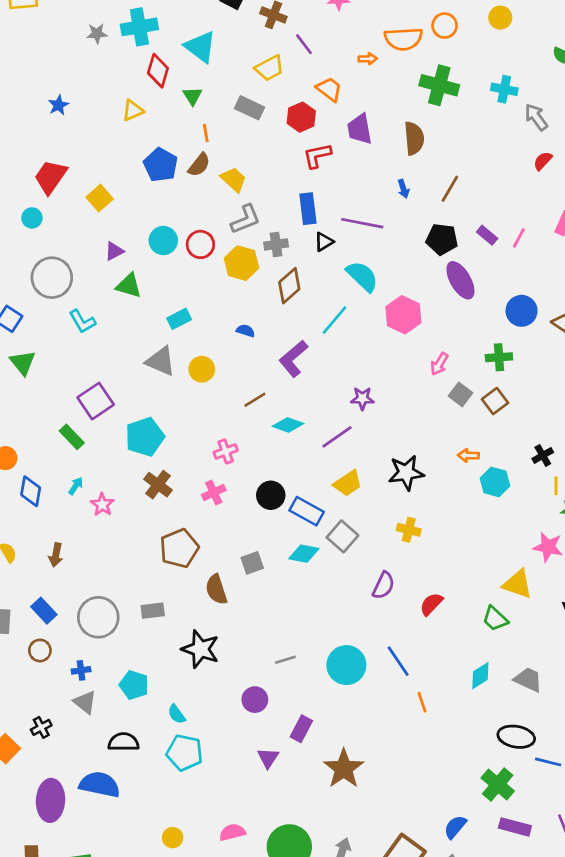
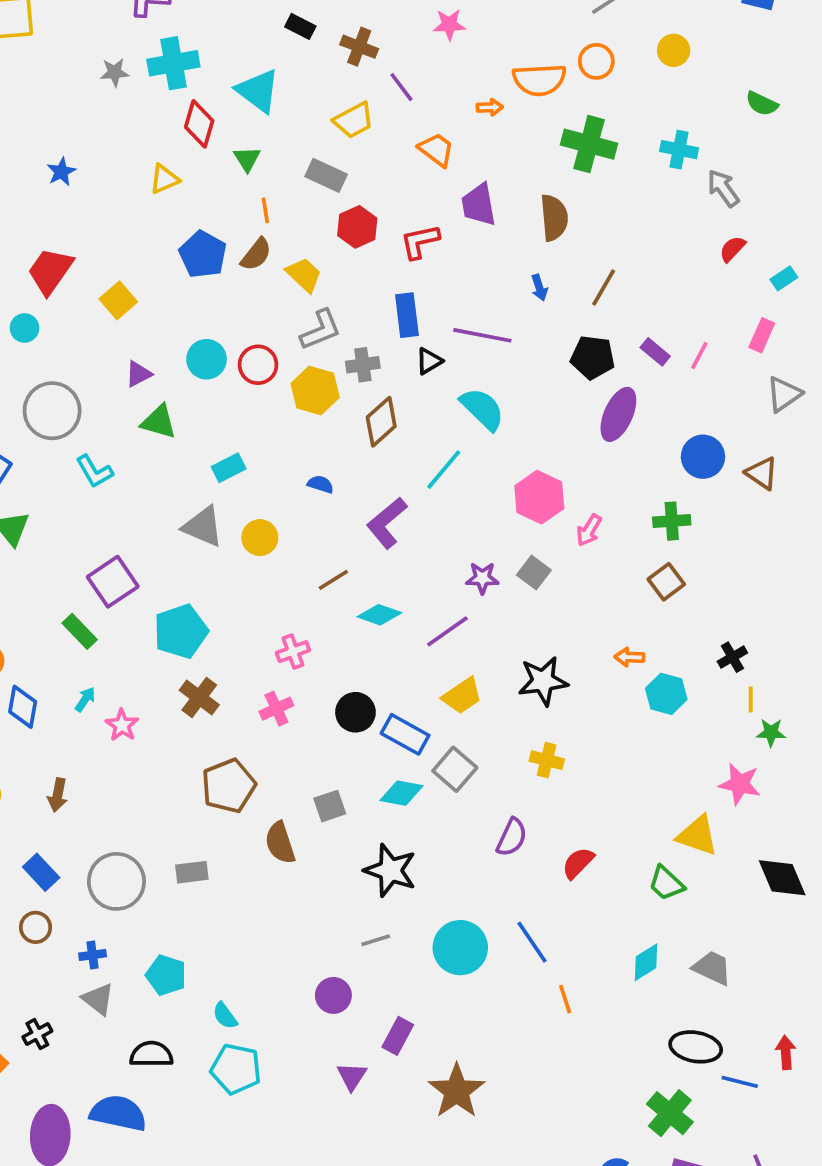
red hexagon: (301, 117) -> (357, 227), moved
purple ellipse: (460, 280) -> (618, 414), turned 54
pink hexagon: (403, 315) -> (539, 497), moved
gray square: (460, 394) -> (534, 573), moved
black star: (200, 649) -> (390, 870), moved

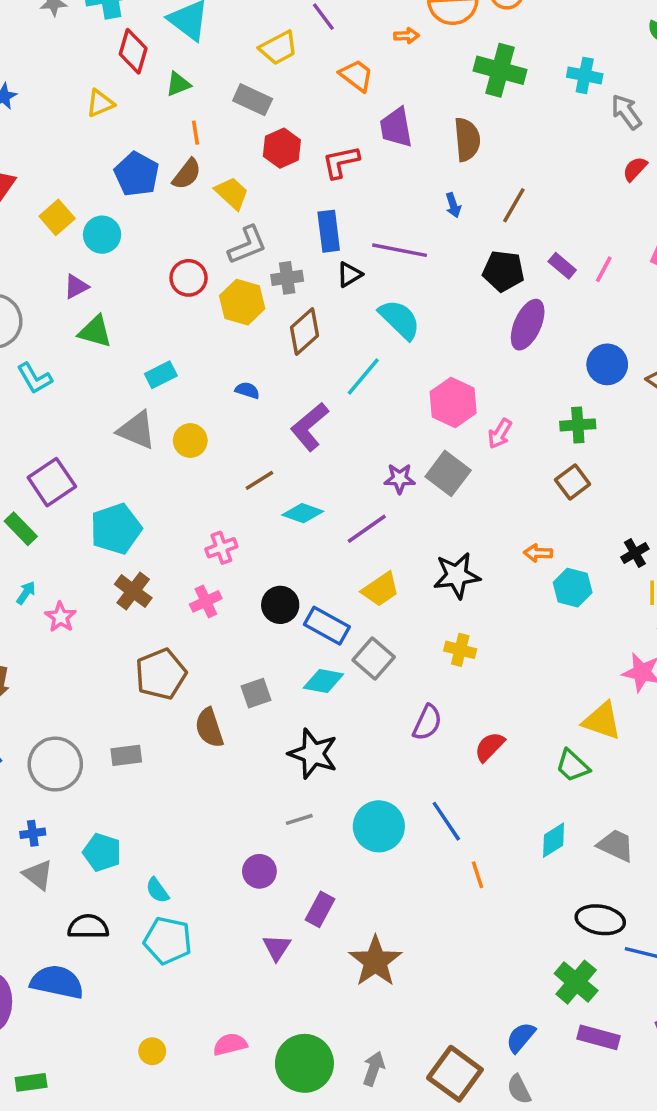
green triangle: (247, 159) -> (178, 84), turned 40
cyan circle: (207, 359) -> (102, 235), moved
gray square: (534, 573) -> (448, 473), size x1.4

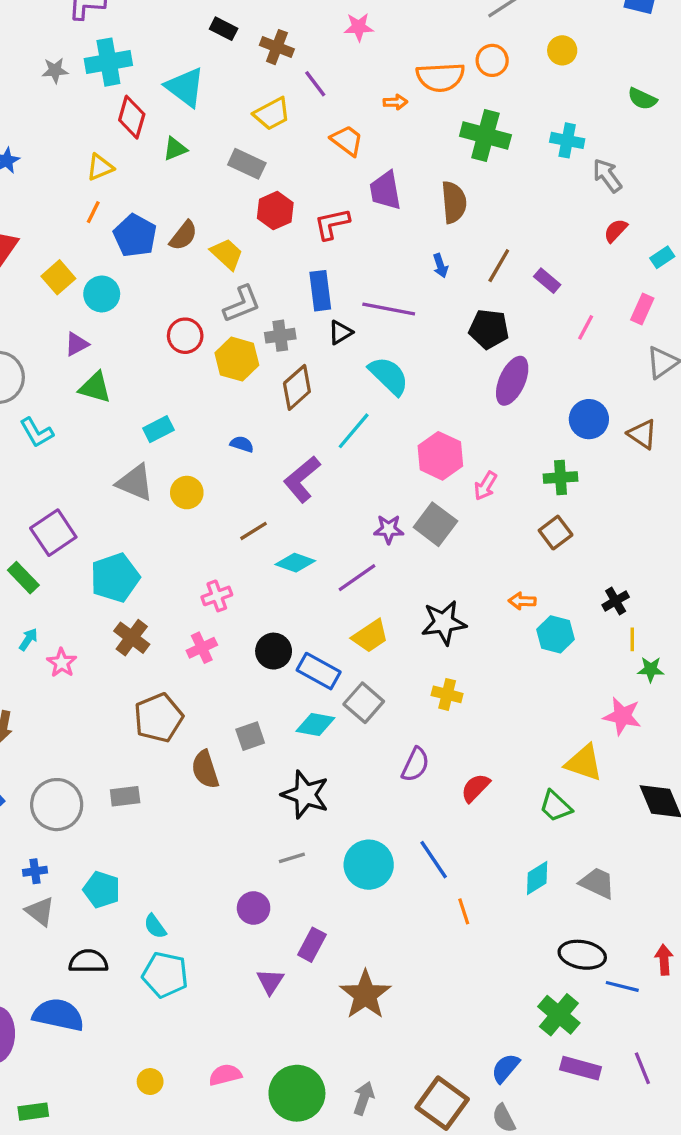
orange line: (195, 133) -> (93, 212), moved, turned 35
purple rectangle: (562, 266) -> (547, 281), moved

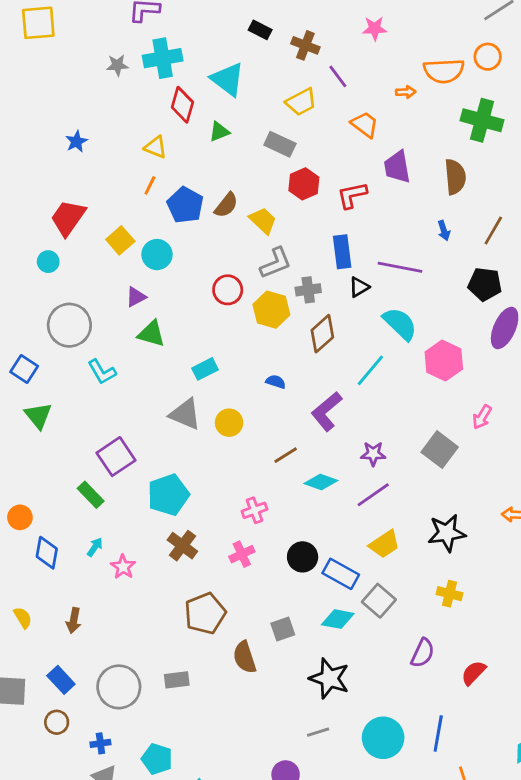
yellow triangle: (100, 167) -> (156, 147), turned 45
pink hexagon: (440, 456) -> (444, 360), moved
purple star: (389, 529) -> (373, 454), moved
blue line: (434, 860) -> (438, 734), turned 44

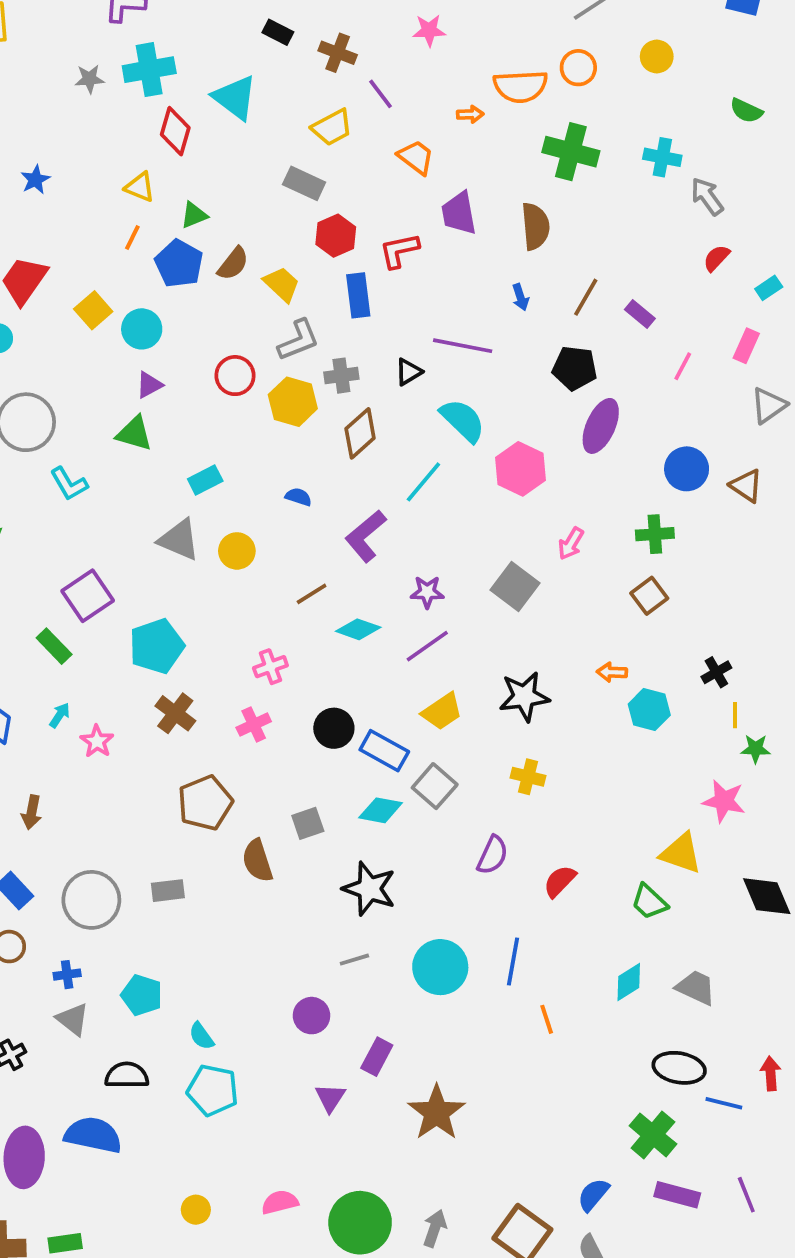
green triangle: (219, 132) -> (194, 215), moved
blue rectangle: (342, 252) -> (358, 295), moved
purple triangle: (136, 297) -> (149, 385), moved

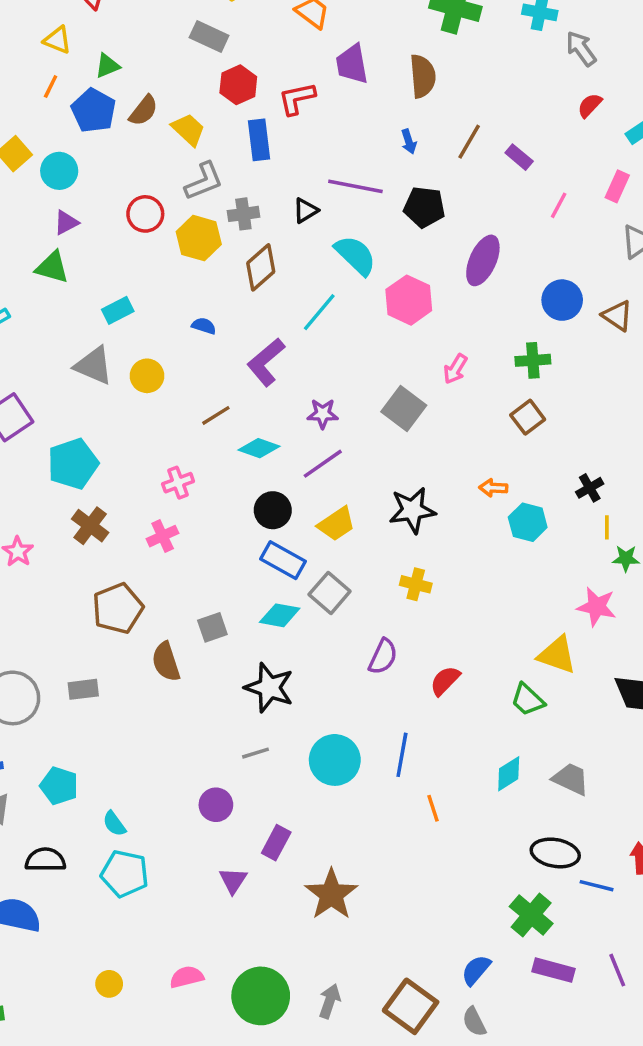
black pentagon: (575, 368) -> (424, 207), moved
black circle: (334, 728) -> (273, 510), moved

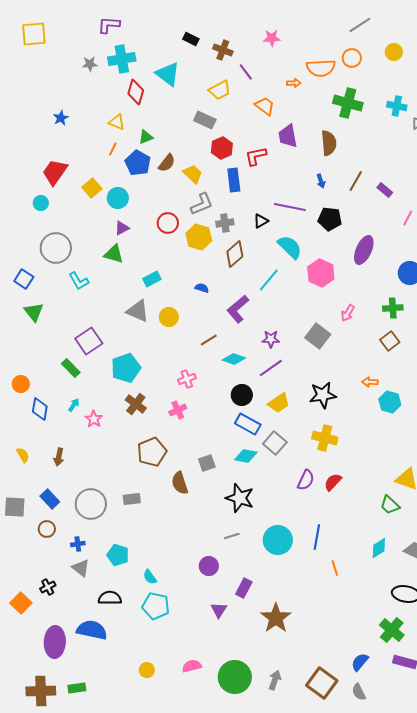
yellow cross: (416, 584) -> (325, 438), size x1.4
red semicircle: (445, 681) -> (333, 482), moved

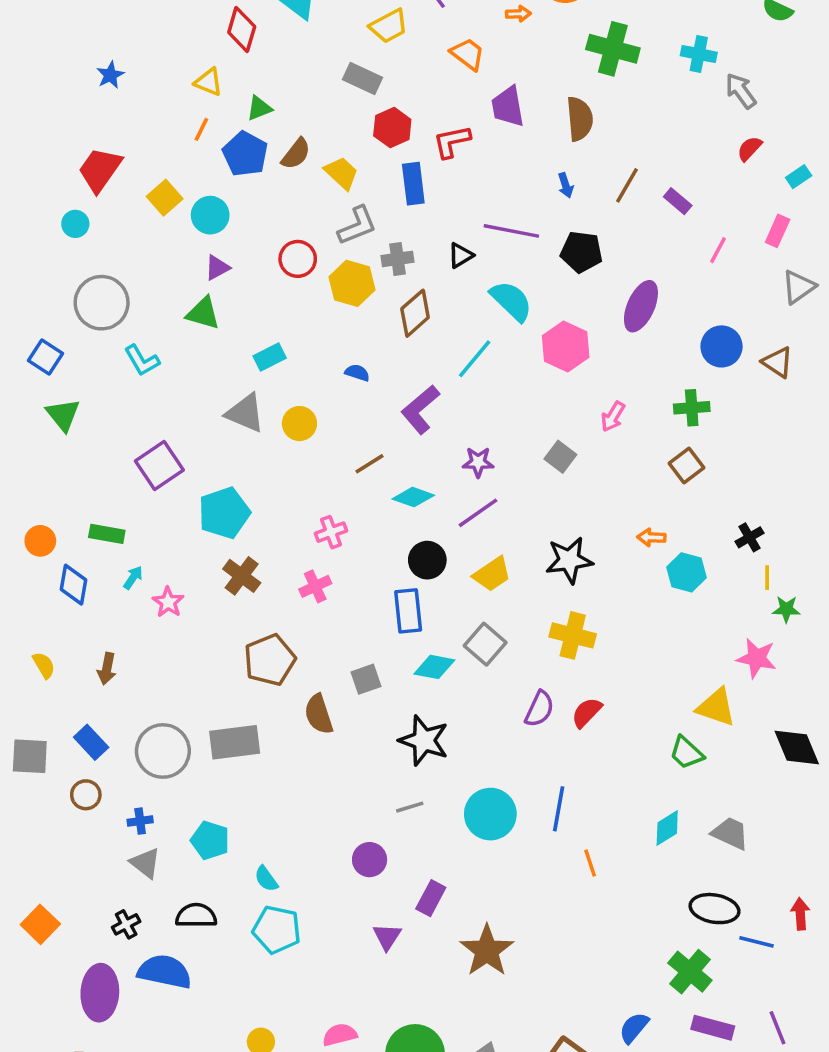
gray square: (318, 336) -> (560, 457), size x0.7
green rectangle: (71, 368) -> (107, 534), moved, turned -36
blue rectangle: (248, 424) -> (408, 611), moved, turned 55
gray rectangle: (132, 499) -> (235, 742), size x1.6
black cross: (48, 587) -> (126, 924), moved

